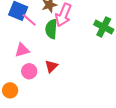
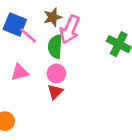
pink circle: (29, 71) -> (56, 73), moved

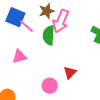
pink circle: (56, 73) -> (50, 86), moved
red triangle: (55, 92) -> (70, 73), moved

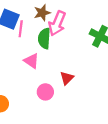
pink line: (27, 26) -> (21, 29), turned 56
pink triangle: (19, 56) -> (31, 61), moved, turned 49

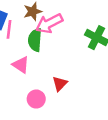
pink arrow: (57, 23) -> (49, 23), turned 40

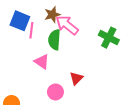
pink arrow: (49, 23) -> (67, 25), turned 65

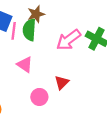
pink arrow: (67, 25) -> (69, 40), moved, turned -75
green semicircle: (54, 40) -> (29, 30), moved

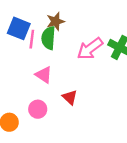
red triangle: (62, 82) -> (70, 97), moved, turned -32
pink circle: (39, 97) -> (38, 109), moved

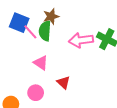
pink line: (32, 39) -> (30, 32), turned -49
pink arrow: (90, 49) -> (81, 40), turned 30

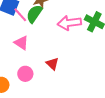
green semicircle: (45, 31) -> (34, 14), turned 30
pink triangle: (41, 63) -> (21, 43), moved

